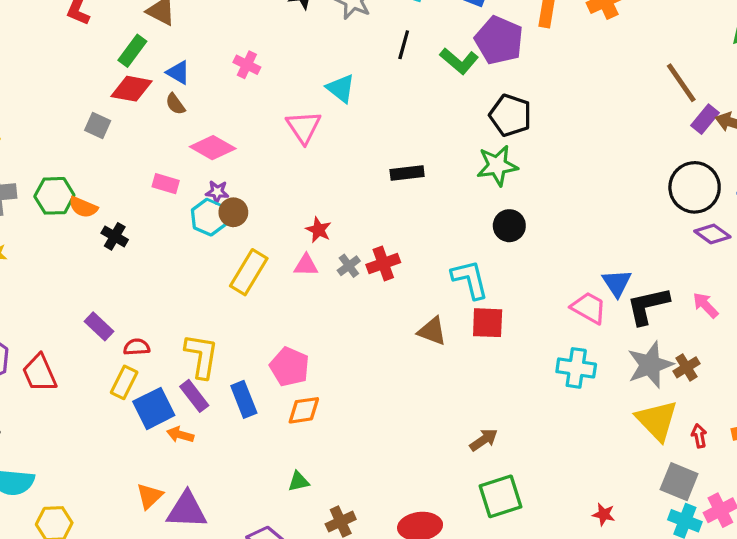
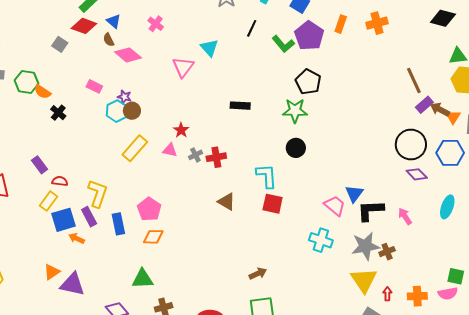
pink diamond: (213, 148) -> (128, 55), moved
brown triangle: (432, 331) -> (227, 202), moved
green triangle: (299, 481) -> (143, 279), size x1.6

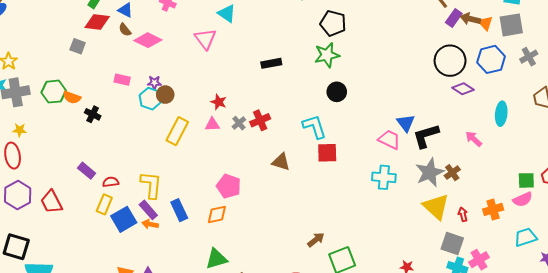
pink pentagon: (149, 209) -> (229, 186), moved
pink arrow: (405, 216) -> (474, 139), moved
orange arrow: (77, 238) -> (150, 224), moved
brown arrow: (258, 273) -> (316, 240), moved

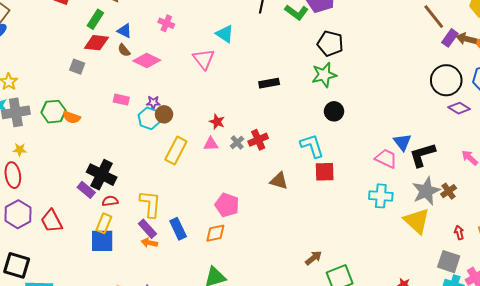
black cross: (93, 114) -> (102, 175), moved, size x1.8
yellow triangle: (436, 207) -> (417, 221), moved
blue square: (124, 219) -> (102, 241), moved, turned 30

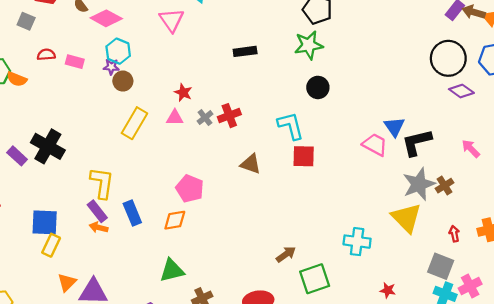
cyan hexagon: (149, 118) -> (118, 51), moved
purple rectangle: (86, 190) -> (17, 156), moved
cyan cross: (381, 196) -> (357, 242), moved
red semicircle: (110, 201) -> (46, 55), moved
yellow rectangle: (104, 223) -> (51, 245), moved

